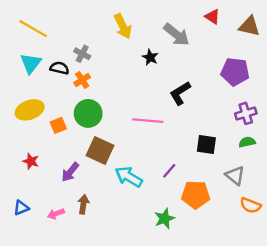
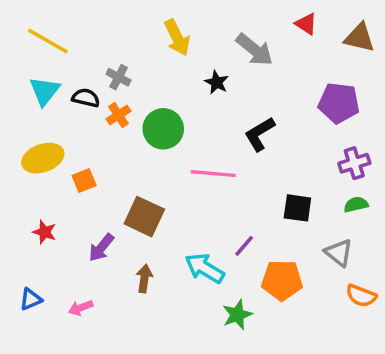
green circle: (88, 113) -> (163, 129), moved
cyan arrow: (129, 177) -> (205, 268), moved
brown arrow: (83, 204) -> (144, 279), moved

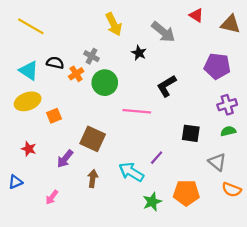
gray cross: (118, 77) -> (92, 56), moved
cyan triangle: (44, 91) -> (29, 70), moved, turned -35
orange pentagon: (282, 280) -> (186, 193), moved
blue triangle: (31, 299) -> (15, 182), moved
pink arrow: (81, 308) -> (52, 197), turned -32

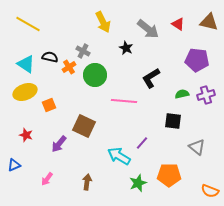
red triangle: (196, 15) -> (178, 24), moved
green semicircle: (228, 131) -> (182, 94), moved
brown arrow: (93, 179) -> (87, 182), moved
orange semicircle: (232, 190) -> (210, 191), moved

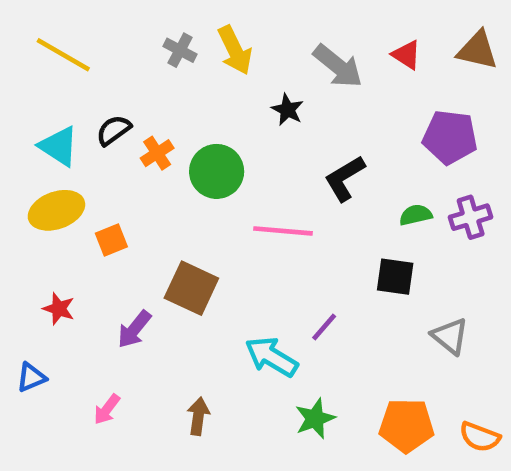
gray cross: (83, 51) -> (180, 50), moved
black semicircle: (50, 57) -> (114, 130), turned -49
orange pentagon: (169, 175) -> (406, 425), moved

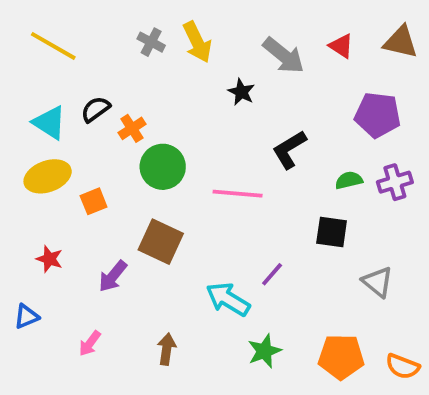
green circle: (217, 171) -> (163, 167), moved

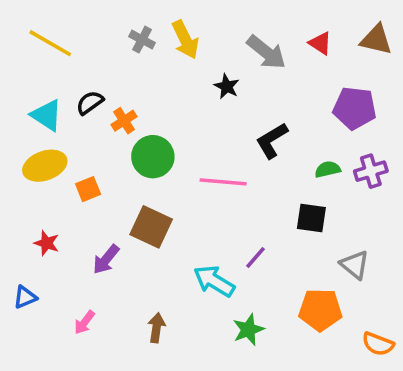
orange pentagon: (341, 357) -> (320, 310), moved

